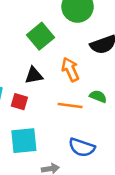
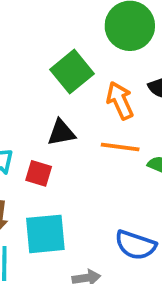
orange arrow: (70, 69) -> (120, 101), moved
orange line: (70, 105) -> (120, 147), moved

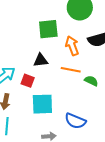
green square: (72, 72) -> (48, 29), turned 30
cyan square: (45, 234) -> (42, 104), moved

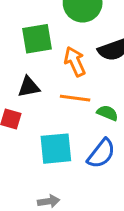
cyan square: (42, 104) -> (56, 149), moved
blue semicircle: (75, 121) -> (101, 154), moved, turned -70

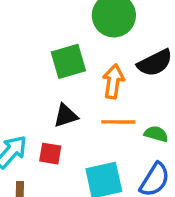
orange arrow: (75, 62) -> (113, 81), turned 40

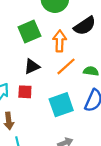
orange line: (118, 122) -> (66, 66), turned -36

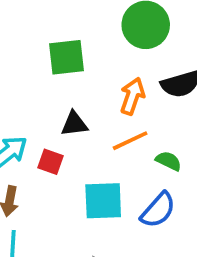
green square: (29, 32) -> (66, 57), moved

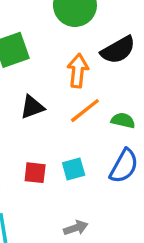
red square: (50, 162) -> (35, 173), moved
cyan square: (103, 201) -> (74, 169), size x0.6

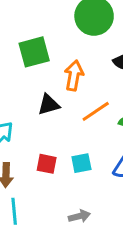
orange arrow: (78, 71) -> (74, 75), moved

